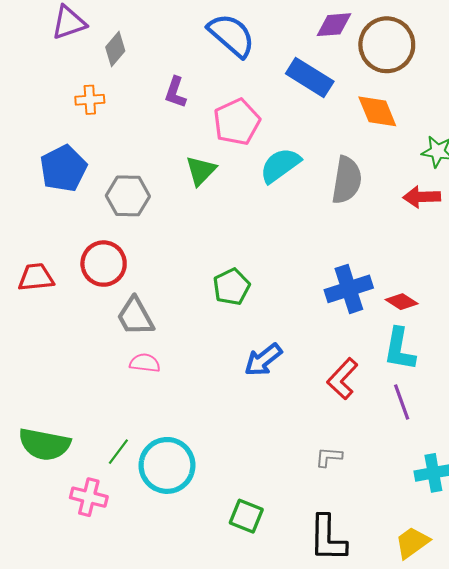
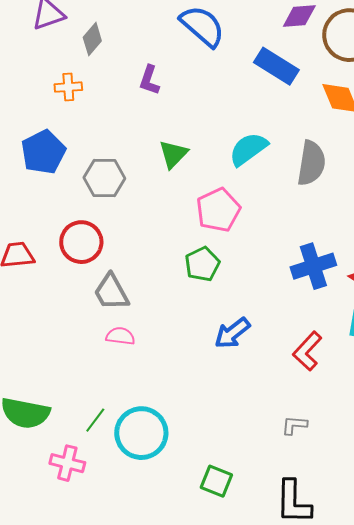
pink pentagon: (237, 122) -> (218, 210), moved

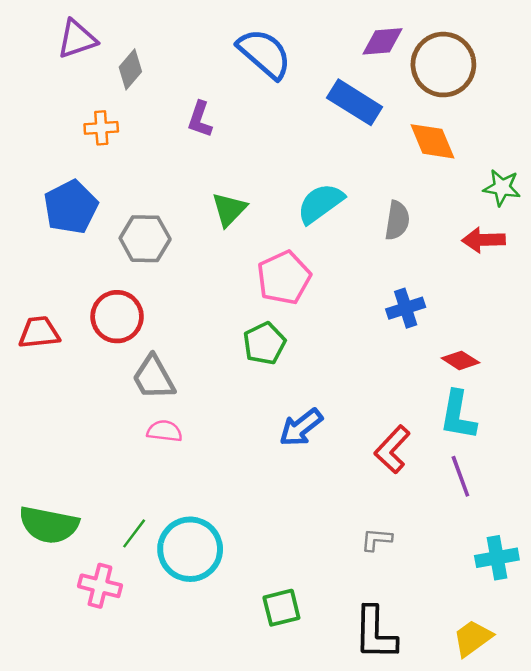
gray semicircle: (311, 163) -> (397, 220), size x0.7
blue cross: (313, 266) -> (406, 308), moved, size x0.7
green square: (216, 481) -> (281, 608), turned -36

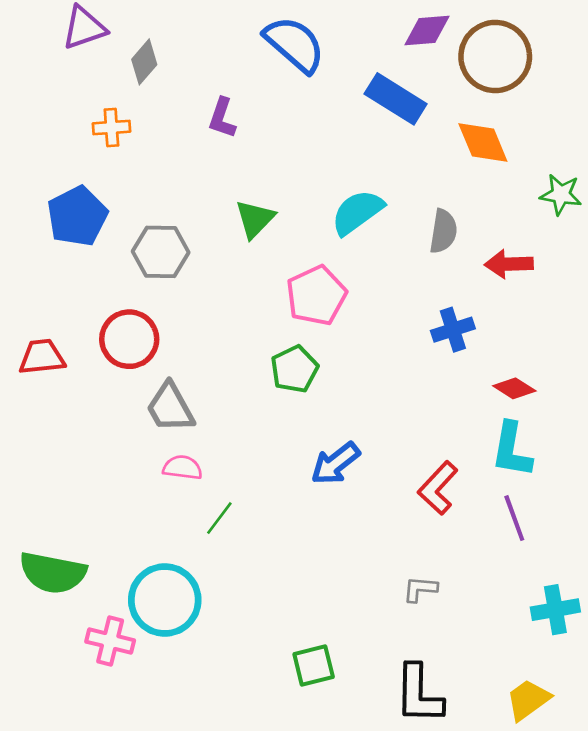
red arrow: (484, 240) -> (509, 264), moved
green line: (134, 533) -> (219, 518), moved
cyan circle: (190, 549) -> (165, 600), moved

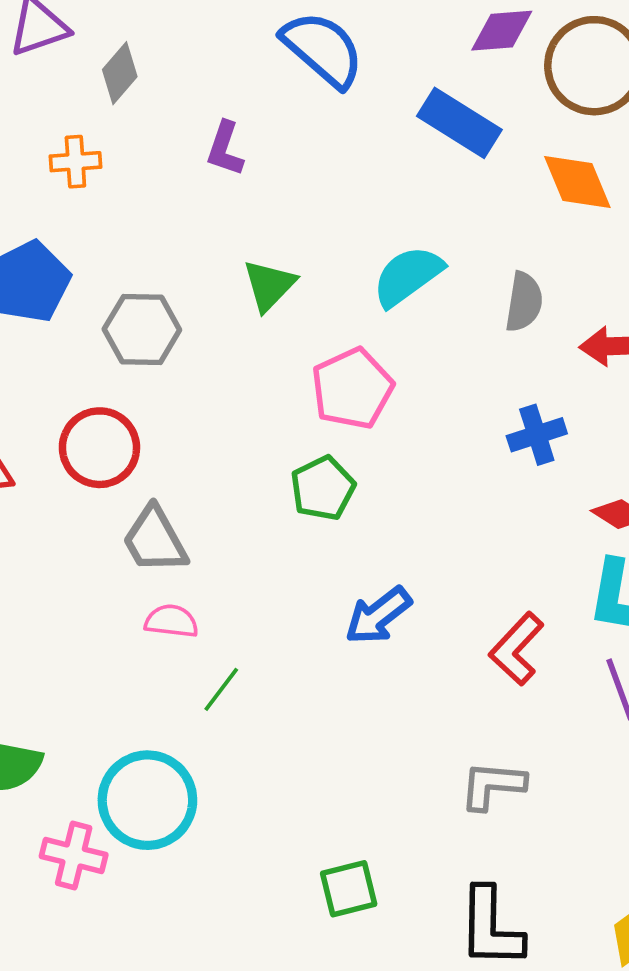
gray L-shape: (420, 589) -> (493, 785), size x1.4

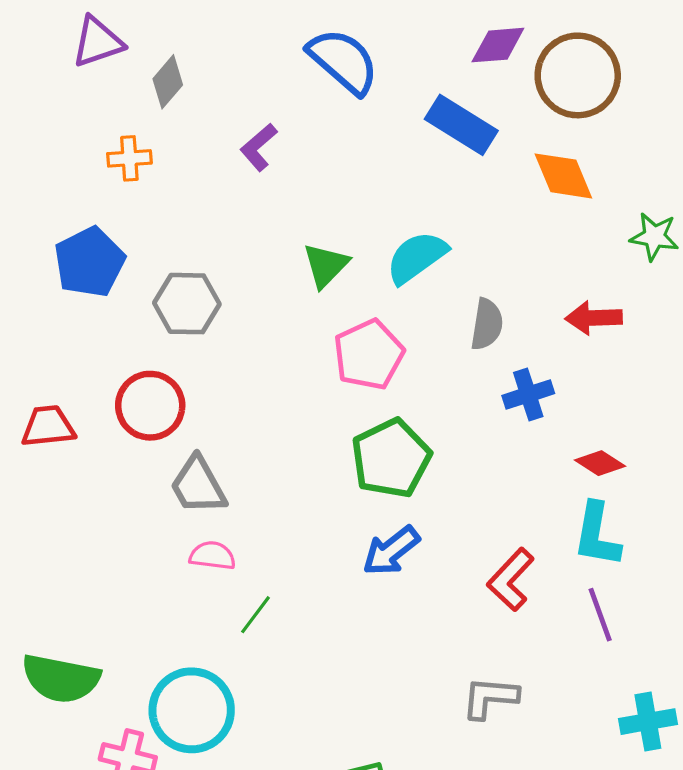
purple L-shape: (225, 149) -> (259, 147), turned 30
green triangle: (269, 285) -> (326, 265), moved
gray semicircle: (524, 302) -> (487, 324), moved
green pentagon: (323, 488) -> (391, 458), moved, size x1.4

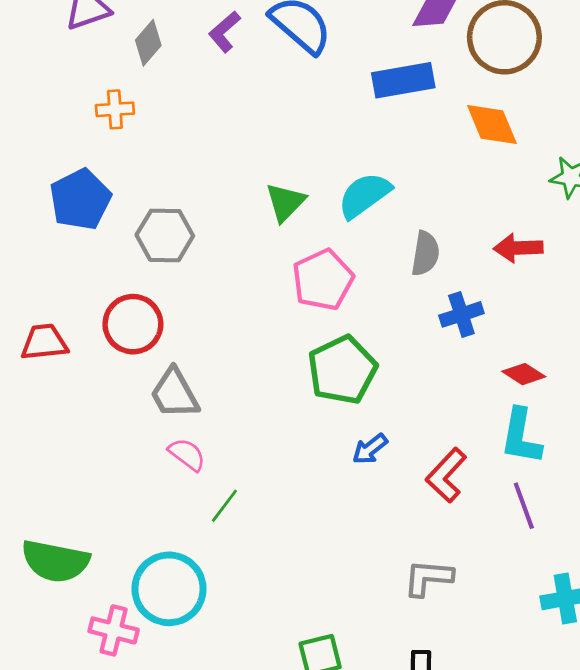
blue rectangle: (461, 125) -> (403, 80), turned -42
purple L-shape: (259, 147) -> (224, 32), moved
blue arrow: (391, 551) -> (370, 449), moved, size x0.7
pink semicircle: (212, 556) -> (187, 454), turned 30

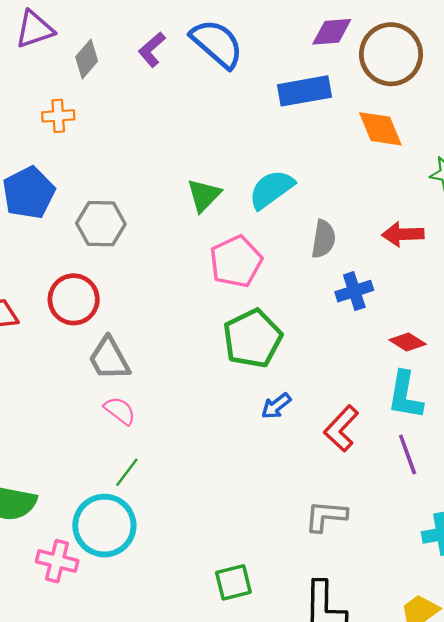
green line: (224, 506) -> (127, 472), moved

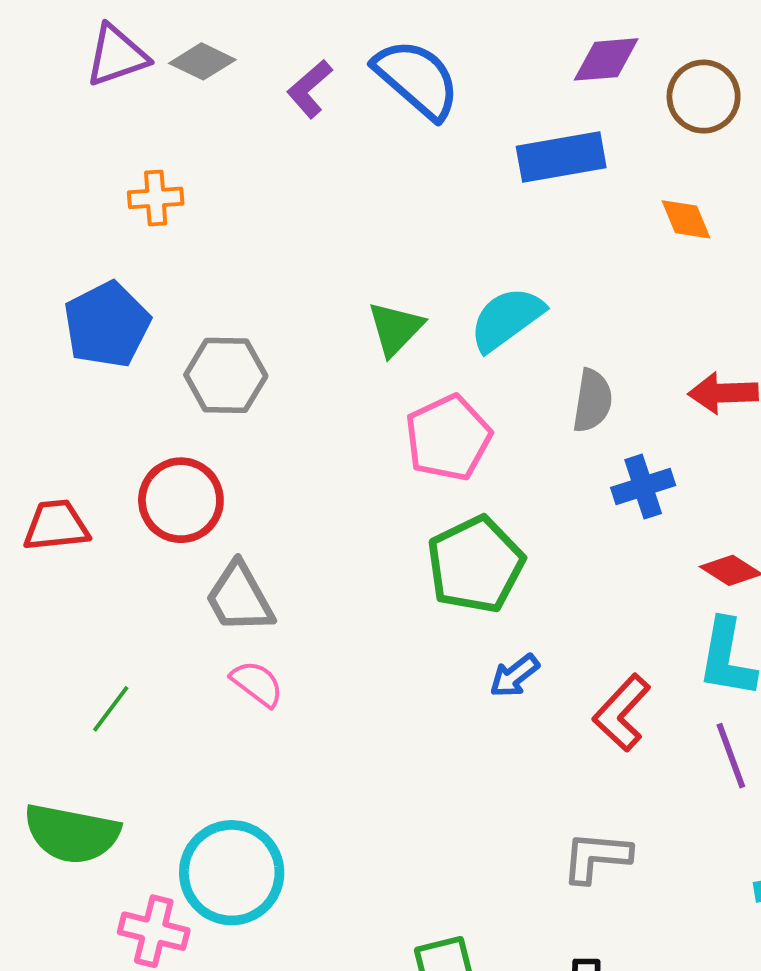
brown circle: (391, 54) -> (704, 97), size x0.7
gray diamond: (87, 59) -> (202, 61), moved, turned 75
orange diamond: (380, 129) -> (686, 219), size x0.7
green line: (127, 472) -> (111, 709), moved

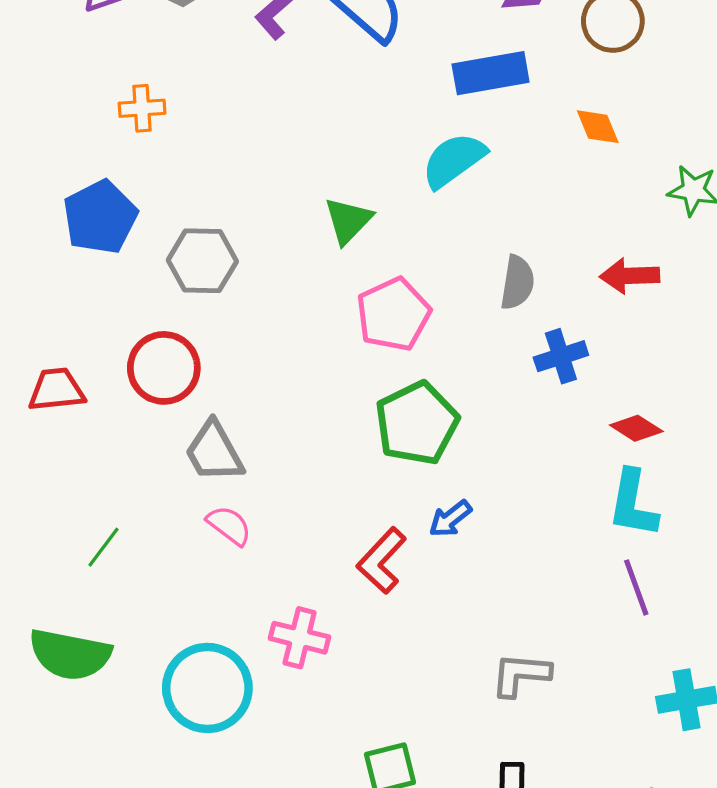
cyan semicircle: (507, 319) -> (454, 160), moved
red L-shape: (622, 713) -> (382, 561), moved
pink cross: (154, 931) -> (300, 638), moved

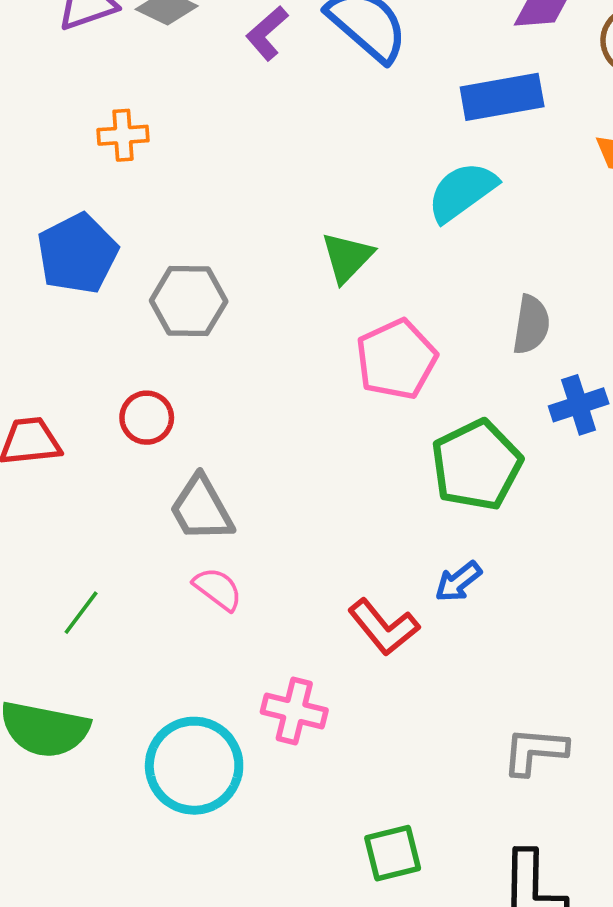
red circle: (164, 368) -> (147, 418), size x0.7
green pentagon: (417, 423) -> (477, 465), moved
red L-shape: (382, 561) -> (384, 627), turned -82

